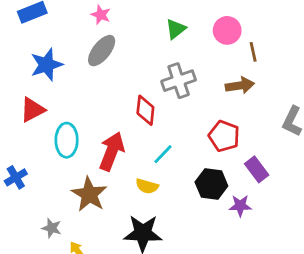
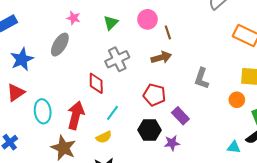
pink star: (101, 15) -> (74, 18), moved
yellow semicircle: (147, 186) -> (104, 137), turned -35

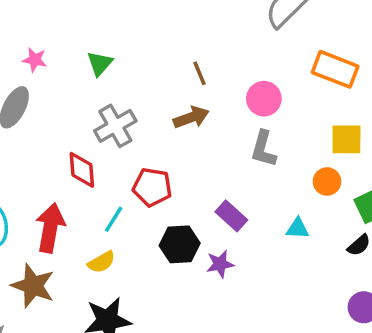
pink circle: (147, 19) -> (264, 99), moved
red pentagon: (154, 95) -> (152, 187), moved
cyan triangle: (234, 147) -> (298, 228), moved

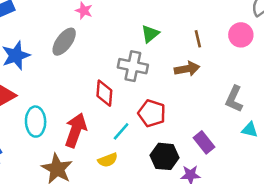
green triangle: (100, 64) -> (150, 34), moved
pink circle: (264, 99) -> (241, 35), moved
gray cross: (115, 126) -> (133, 66), turned 32
cyan triangle: (298, 228) -> (250, 130), moved

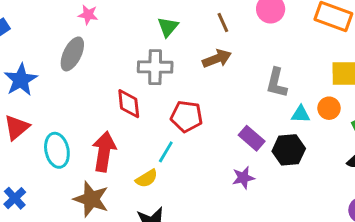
cyan line: (121, 131) -> (166, 152), moved
black hexagon: (165, 156) -> (289, 150), moved

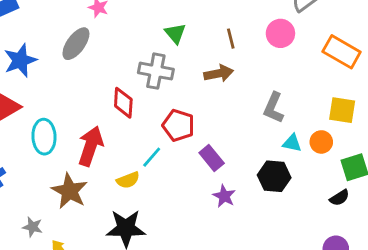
green triangle: (168, 27) -> (175, 33), turned -30
purple rectangle: (252, 138) -> (212, 158), moved
purple star: (243, 178) -> (224, 196), turned 30

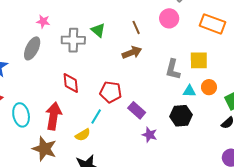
gray cross: (156, 71) -> (73, 40), moved
yellow square: (342, 110) -> (199, 60), moved

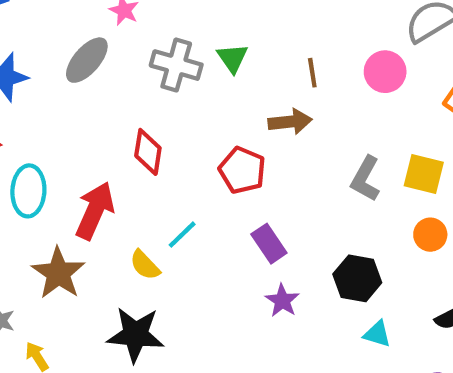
cyan triangle: (189, 91) -> (377, 334), moved
red pentagon: (111, 92) -> (242, 170), moved
yellow semicircle: (83, 135) -> (145, 265), turned 63

